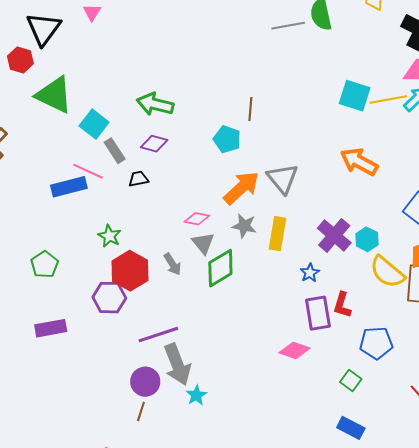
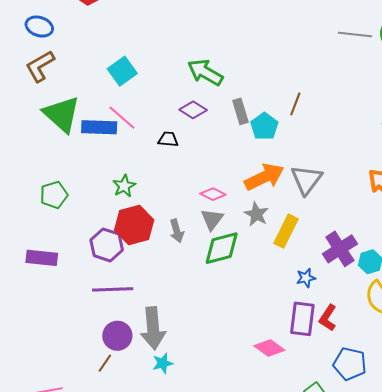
green triangle: (54, 95) -> (62, 114), moved
cyan square: (94, 124) -> (122, 71), moved
gray rectangle: (115, 151) -> (240, 111), moved
purple line: (158, 335) -> (113, 289), moved

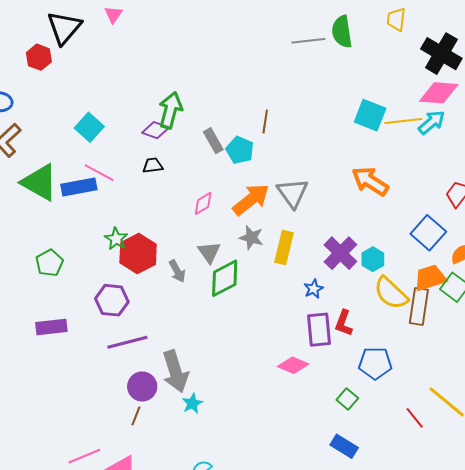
green arrow: (205, 72) -> (170, 110), turned 87
purple diamond: (193, 110) -> (156, 130), moved
black trapezoid: (168, 139) -> (153, 165), moved
pink diamond: (213, 194) -> (203, 203), moved, turned -45
red hexagon: (134, 225) -> (138, 254), moved

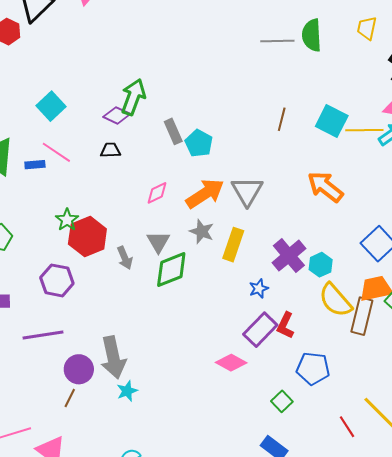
brown line: (265, 121) -> (282, 119), moved
blue rectangle: (79, 187) -> (35, 165), size x0.6
purple rectangle: (319, 330) -> (260, 330), turned 44
purple line: (127, 342) -> (43, 335), moved

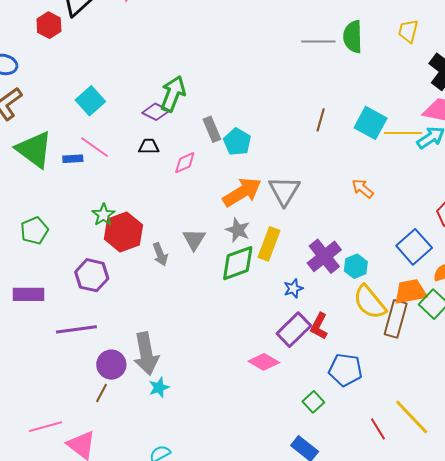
orange arrow: (325, 187) -> (363, 189), size x0.6
pink diamond: (157, 193) -> (185, 163), moved
green diamond: (171, 269) -> (238, 263), moved

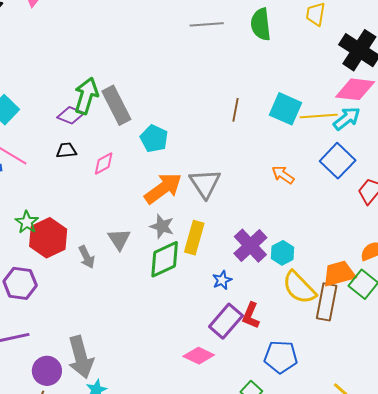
gray line: (318, 42) -> (207, 24), moved
gray rectangle: (212, 129) -> (116, 105), moved, size x1.5
blue square: (414, 247) -> (338, 161), moved

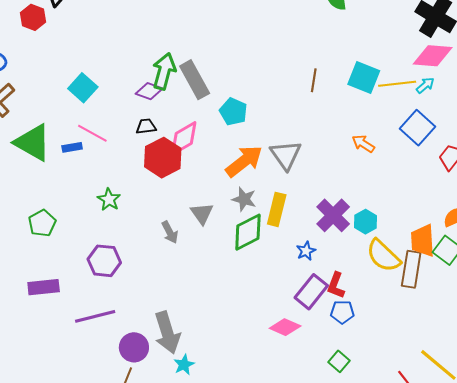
cyan arrow: (347, 118) -> (425, 85), size x0.7
pink diamond: (104, 164) -> (184, 138), size x1.5
red hexagon: (48, 238) -> (163, 158), moved
orange trapezoid: (339, 274) -> (423, 241), turned -76
blue pentagon: (281, 357) -> (342, 312), moved, size x0.7

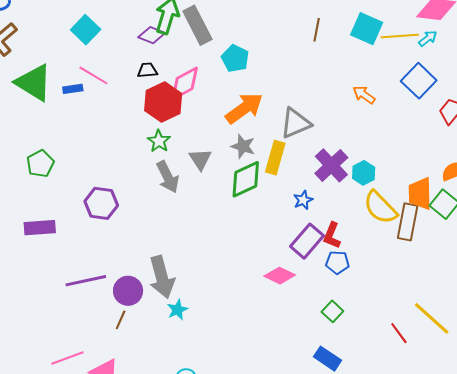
gray triangle: (286, 155) -> (296, 123), moved, turned 40
green star: (109, 200) -> (159, 141), moved
gray arrow: (170, 232) -> (168, 177), size x1.4
purple line: (95, 316) -> (86, 281), moved

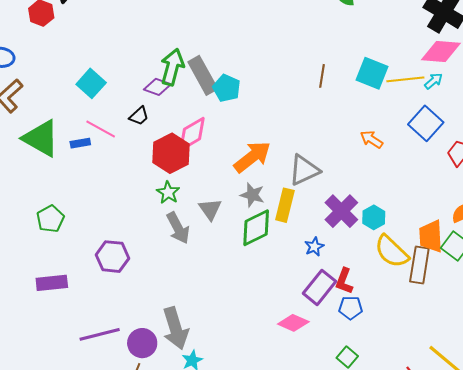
cyan pentagon: (235, 58) -> (227, 88), moved
black trapezoid: (147, 70) -> (139, 116), moved, turned 145

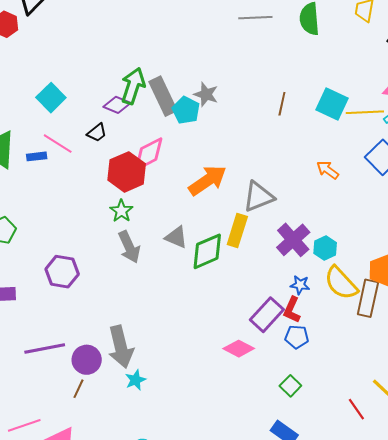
gray star: (252, 195) -> (206, 94), moved
gray triangle: (210, 209) -> (176, 237), moved, turned -35
blue star: (314, 247) -> (300, 285), moved, turned 30

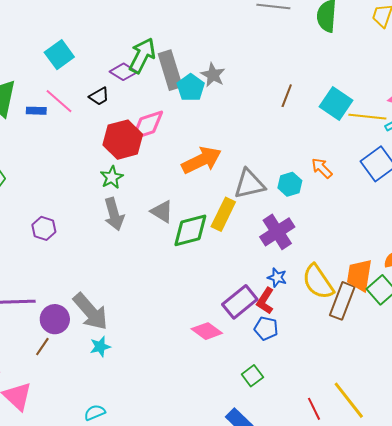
cyan hexagon: (325, 248) -> (290, 184), moved
purple hexagon: (62, 272) -> (44, 228), size x0.7
gray arrow: (121, 347) -> (90, 312), turned -36

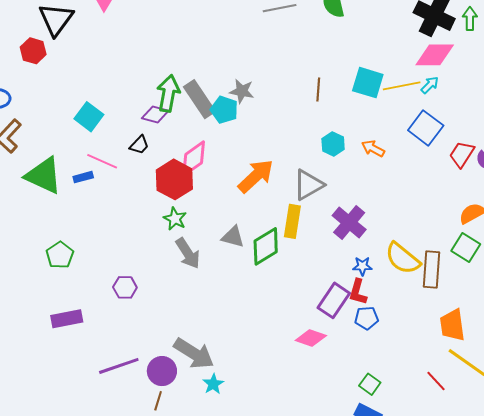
cyan hexagon: (290, 184) -> (333, 144), moved
orange trapezoid: (359, 275) -> (452, 325), moved
green square: (252, 376) -> (370, 384), moved

